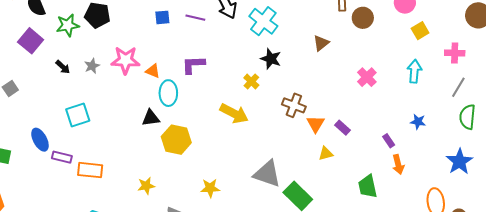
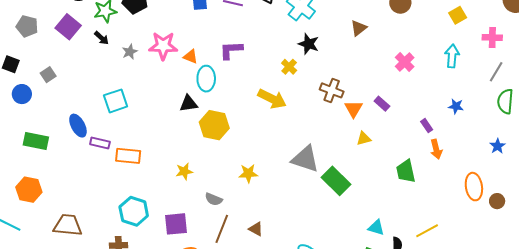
black arrow: (63, 67) -> (102, 38), moved
purple rectangle: (342, 128) -> (382, 104), moved
blue star: (459, 161) -> (498, 146), size x0.6

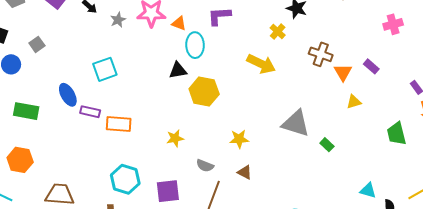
pink cross: (405, 62) -> (393, 24), turned 30
green rectangle: (336, 181) -> (327, 145), size x0.5
brown triangle: (256, 229) -> (245, 172), moved

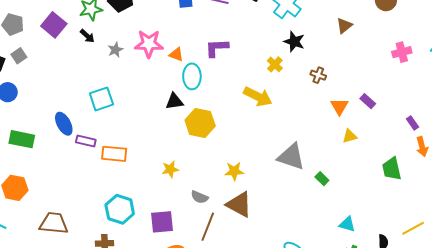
pink cross: (393, 24) -> (402, 52), moved
gray square: (37, 44) -> (19, 56), moved
brown cross: (321, 54) -> (318, 75), moved, size x0.7
brown triangle: (245, 172) -> (239, 205), size x1.8
cyan triangle: (368, 190) -> (347, 224), moved

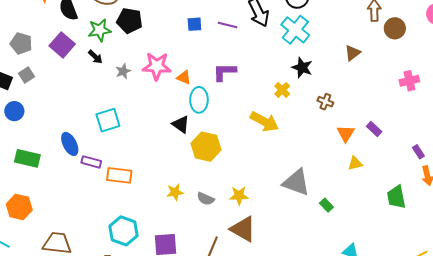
black triangle: (174, 101) -> (181, 124), turned 42
gray semicircle: (200, 197) -> (206, 199), moved

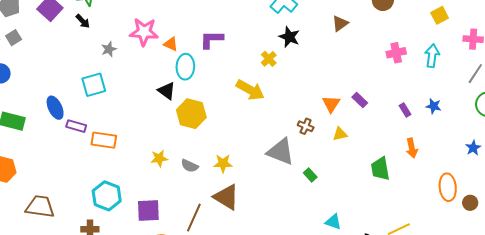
gray star: (123, 71) -> (109, 49), moved
brown cross: (325, 102) -> (306, 126), moved
purple rectangle: (418, 152) -> (405, 110), moved

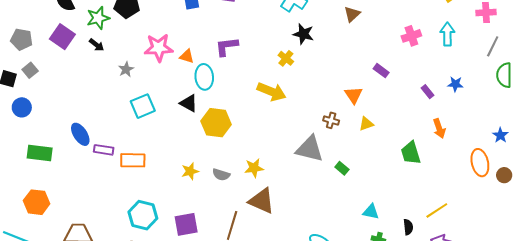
cyan square: (94, 85) -> (143, 106), moved
purple rectangle: (360, 100) -> (381, 71), moved
blue star: (473, 148) -> (500, 135), moved

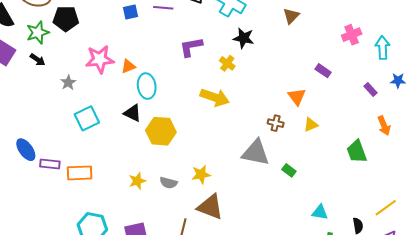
cyan arrow: (447, 34) -> (383, 48), moved
purple L-shape: (227, 46) -> (191, 47), moved
orange triangle: (187, 56) -> (128, 66), turned -35

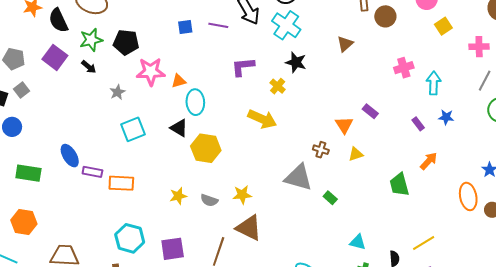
black pentagon: (66, 19) -> (126, 42), moved
purple rectangle: (323, 71) -> (370, 111), moved
orange arrow: (384, 126) -> (429, 161), turned -120

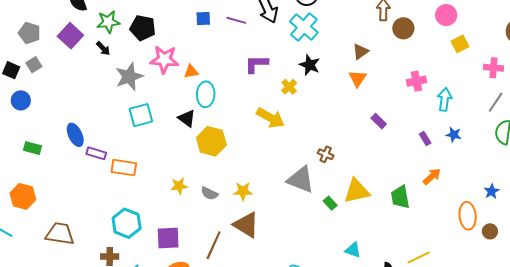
gray star: (117, 92) -> (129, 77), size x1.8
orange triangle: (344, 125) -> (357, 78), moved
yellow triangle: (356, 154) -> (357, 191), moved, size x1.8
green rectangle: (28, 173) -> (32, 148), size x0.7

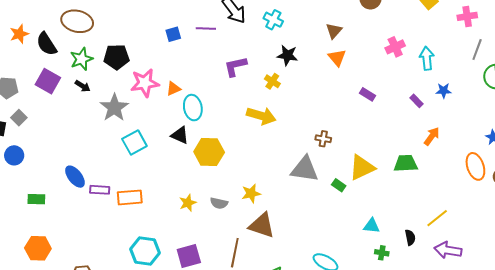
cyan cross: (304, 27) -> (273, 20), size x0.7
green trapezoid: (400, 197) -> (406, 163), turned 110

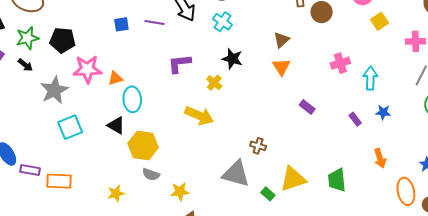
orange arrow: (432, 136) -> (380, 158), moved, turned 120
green trapezoid: (406, 163) -> (337, 180), turned -100
gray semicircle: (219, 203) -> (151, 174), moved

